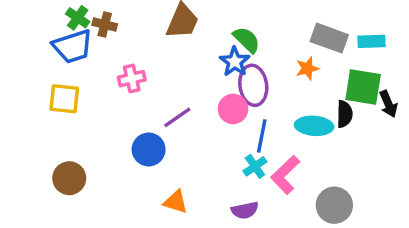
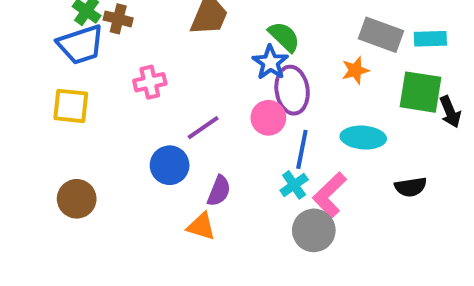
black semicircle: (344, 114) -> (411, 187), moved, turned 80
gray circle: (334, 205) -> (314, 230), moved
purple semicircle: (245, 210) -> (219, 191), moved, turned -56

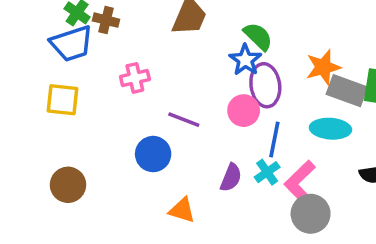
gray rectangle: (381, 35) -> (347, 91), moved
orange star: (355, 70) -> (323, 67), size x1.4
purple line: (203, 128) -> (184, 120), turned 56
purple semicircle: (219, 191) -> (231, 178), moved
gray circle: (314, 230) -> (311, 214), moved

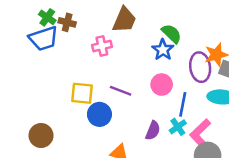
pink cross: (135, 78) -> (102, 46), moved
purple ellipse: (265, 85) -> (200, 67), moved
yellow square: (63, 100) -> (82, 93), moved

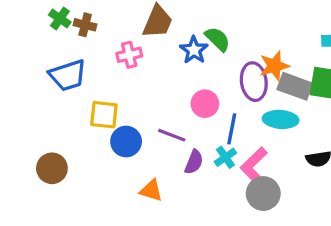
blue trapezoid: (44, 39) -> (68, 75), moved
blue star: (163, 50) -> (194, 50), moved
purple line: (121, 91) -> (172, 135), moved

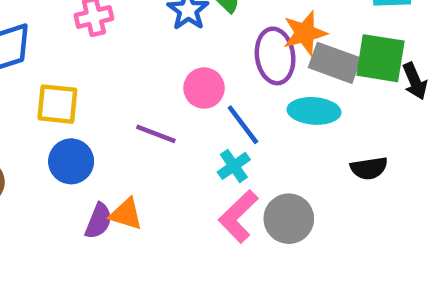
blue line: (232, 129) -> (243, 125), turned -48
blue circle: (126, 141) -> (71, 161), moved
purple semicircle: (194, 162) -> (99, 221), moved
pink L-shape: (254, 165) -> (238, 216), moved

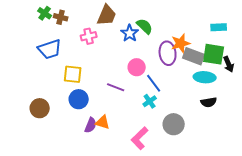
cyan ellipse: (314, 111) -> (205, 77), moved
pink L-shape: (238, 216) -> (140, 138), moved

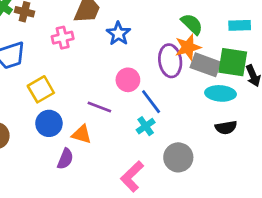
green semicircle: (145, 26) -> (192, 24), moved
yellow square: (73, 74) -> (41, 89), turned -36
orange triangle: (103, 122) -> (82, 134), moved

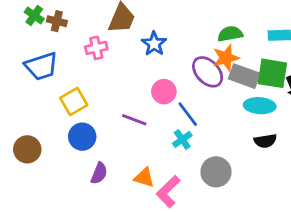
green semicircle: (192, 24) -> (230, 34), turned -55
purple ellipse: (170, 61) -> (208, 72), turned -36
orange triangle: (82, 134) -> (144, 178), moved

